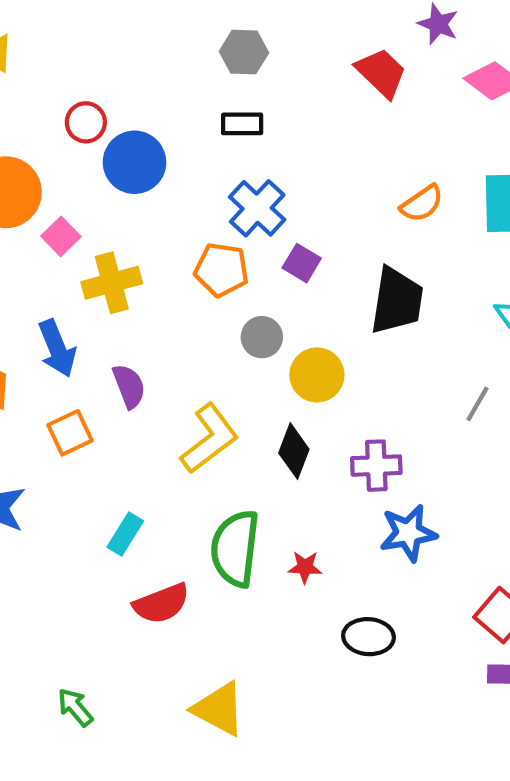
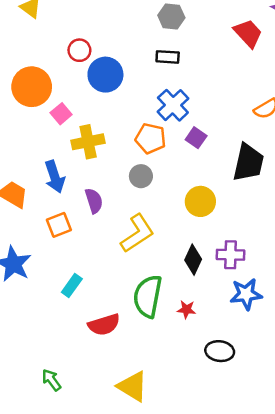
gray circle: (262, 337) -> (141, 176), moved
black diamond: (294, 451) -> (193, 260), moved
cyan rectangle: (125, 534) -> (72, 286), moved

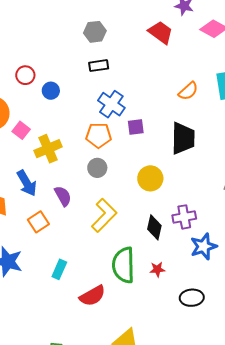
blue circle: (105, 75) -> (51, 91), size x0.6
purple square: (196, 138) -> (136, 127), turned -30

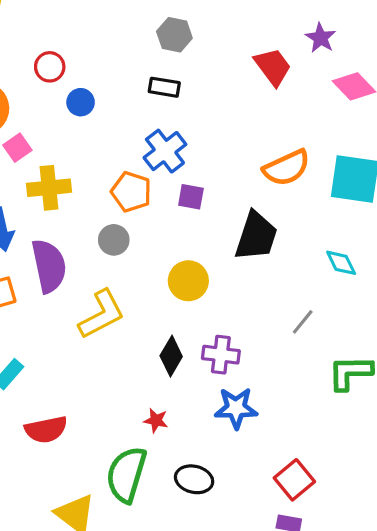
orange semicircle: (188, 91) -> (287, 168), size x1.4
purple semicircle: (63, 196) -> (49, 266), size x1.6
green semicircle: (123, 265) -> (126, 475), moved

